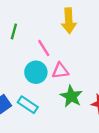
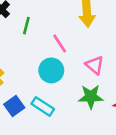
pink triangle: (60, 71) -> (95, 65), moved, turned 48
green star: (71, 96) -> (91, 97), turned -30

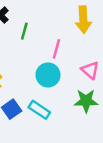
pink line: (60, 44) -> (56, 49), turned 48

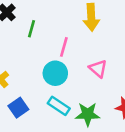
green star: (86, 101) -> (88, 114), moved
cyan rectangle: (39, 110) -> (59, 106), moved

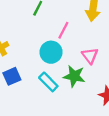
green star: (88, 114) -> (74, 76), moved

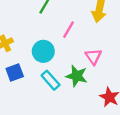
cyan circle: (51, 52) -> (43, 51), moved

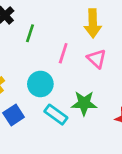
pink triangle: (93, 57) -> (97, 59), moved

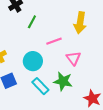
pink line: (63, 53) -> (54, 41), turned 42
pink triangle: (97, 59) -> (73, 58), moved

